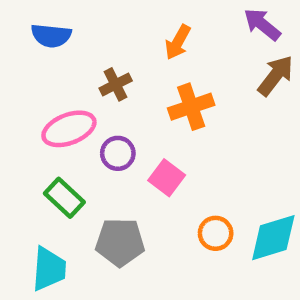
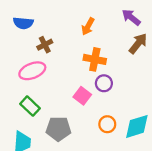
brown cross: (116, 84) -> (45, 45), moved
orange cross: (191, 107) -> (95, 59), turned 30
purple circle: (118, 153) -> (104, 83), moved

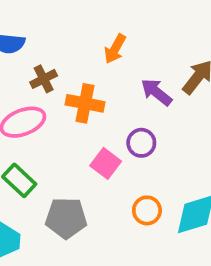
purple arrow: (131, 17) -> (156, 92), moved
orange cross: (95, 59) -> (85, 103), moved

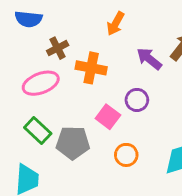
orange circle: (147, 210) -> (126, 155), moved
gray pentagon: (66, 218) -> (73, 143), moved

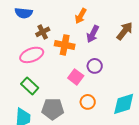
purple arrow: (149, 59) -> (93, 34), moved, turned -102
gray pentagon: (73, 143) -> (53, 109), moved

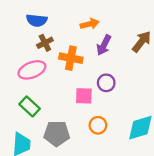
blue semicircle: (24, 13) -> (37, 20), moved
orange arrow: (81, 16) -> (90, 24), turned -133
pink square: (76, 77) -> (84, 96), turned -35

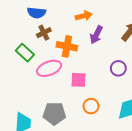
pink ellipse: (32, 70) -> (49, 68), moved
purple circle: (106, 83) -> (118, 68), moved
green rectangle: (30, 106) -> (25, 53), moved

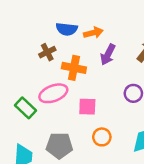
blue semicircle: (36, 13) -> (67, 29), moved
green rectangle: (25, 53) -> (25, 108), moved

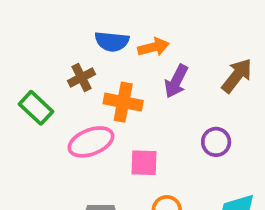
green rectangle: (25, 108) -> (36, 108), moved

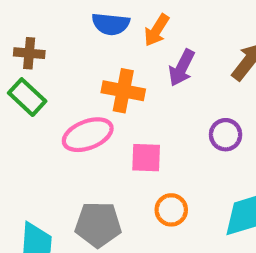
orange arrow: (153, 47) -> (157, 30), turned 136
brown cross: (81, 77) -> (29, 53), moved, turned 32

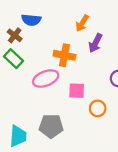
blue semicircle: (111, 24) -> (31, 20), moved
brown cross: (29, 53) -> (15, 35), turned 32
orange circle: (171, 210) -> (98, 108), moved

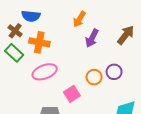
orange cross: (64, 55) -> (39, 42), moved
pink square: (77, 91) -> (72, 94), moved, turned -35
orange circle: (98, 108) -> (94, 77), moved

